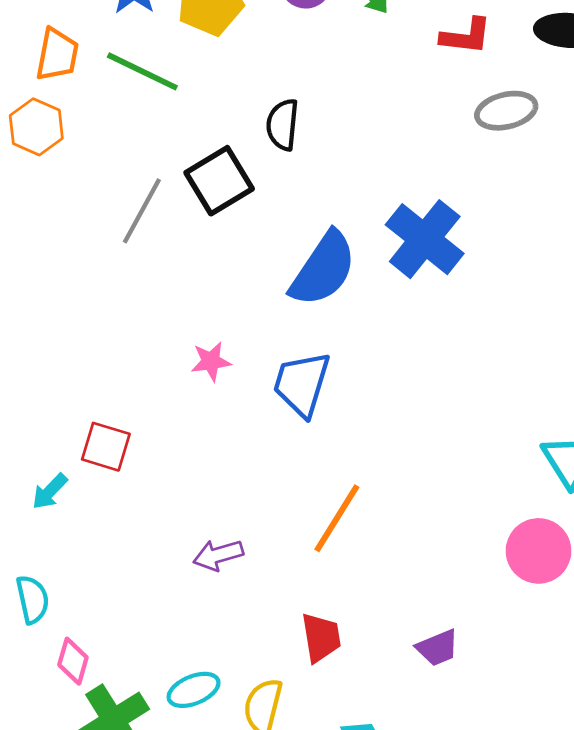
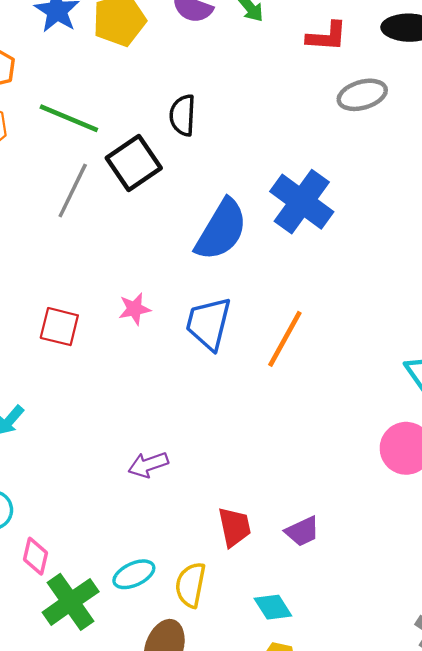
green line: (142, 71) -> (69, 118), moved
red square: (106, 447) -> (59, 327), moved
orange line: (337, 518) -> (285, 339), moved
purple trapezoid: (438, 648) -> (302, 531), moved

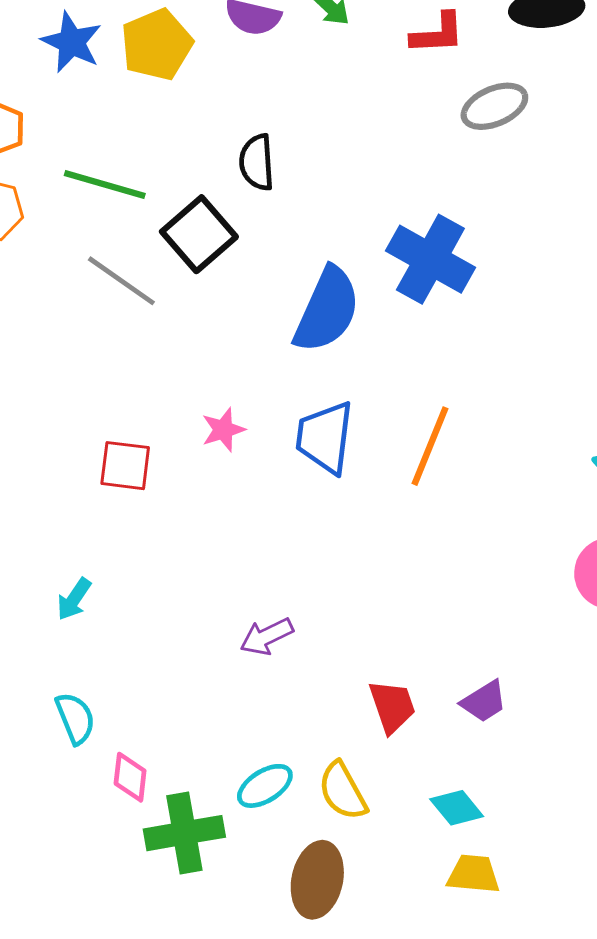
gray line: (73, 190) -> (121, 281), turned -74
yellow semicircle: (191, 585) -> (343, 791), turned -33
green cross: (71, 602) -> (184, 833), turned 32

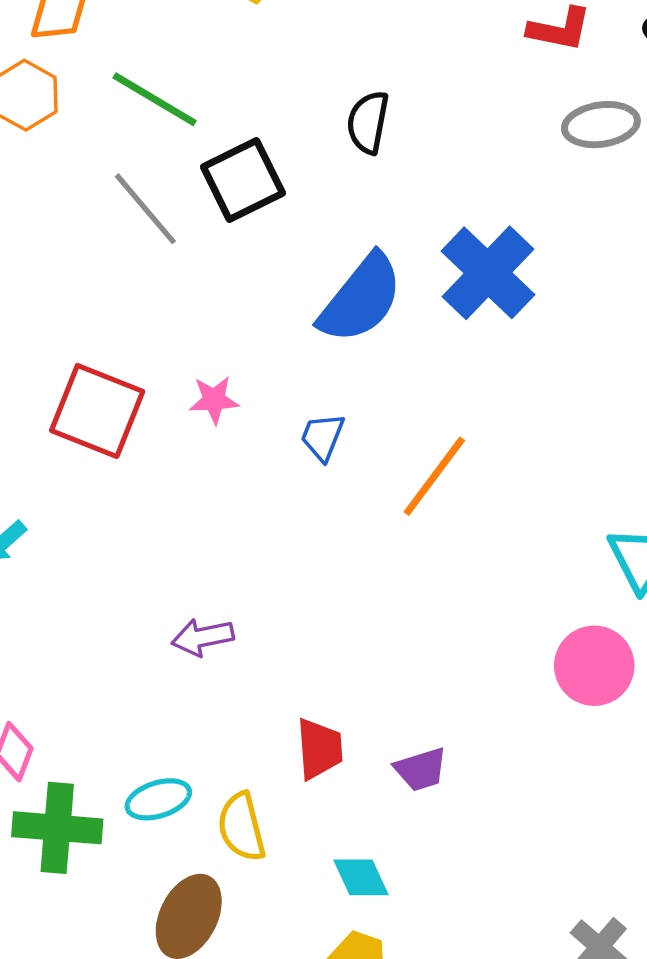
black semicircle: (257, 162) -> (368, 122), moved
blue trapezoid: (325, 437) -> (322, 437), size x0.6
red square: (125, 466) -> (97, 411), size x1.5

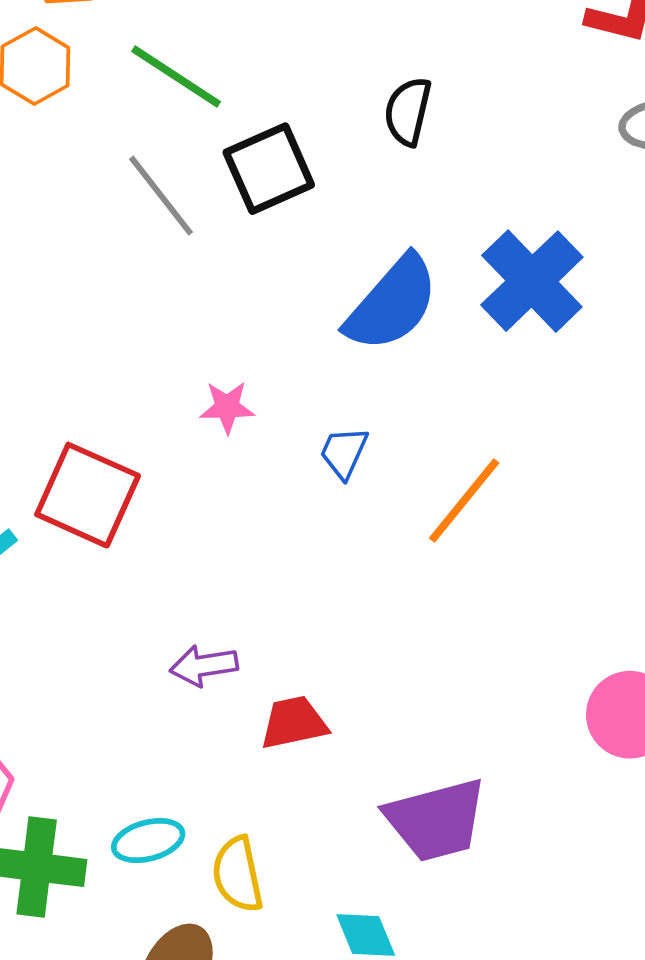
red square: (97, 411) -> (88, 495), moved
red trapezoid: (319, 749) -> (294, 723), moved, turned -100
purple trapezoid: (421, 769) -> (436, 820), size x1.8

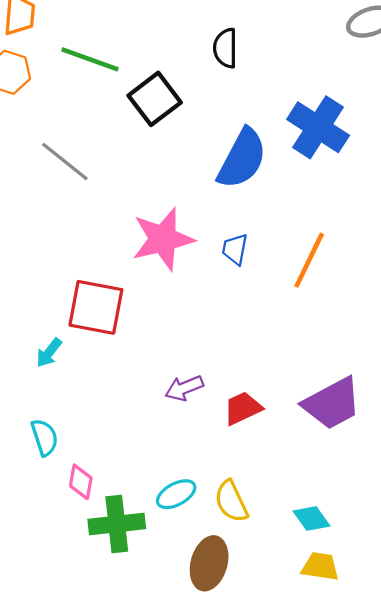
gray line: (161, 196) -> (65, 161), moved
pink star: (227, 407) -> (163, 239), size x2.0
purple trapezoid: (436, 820) -> (332, 403), moved

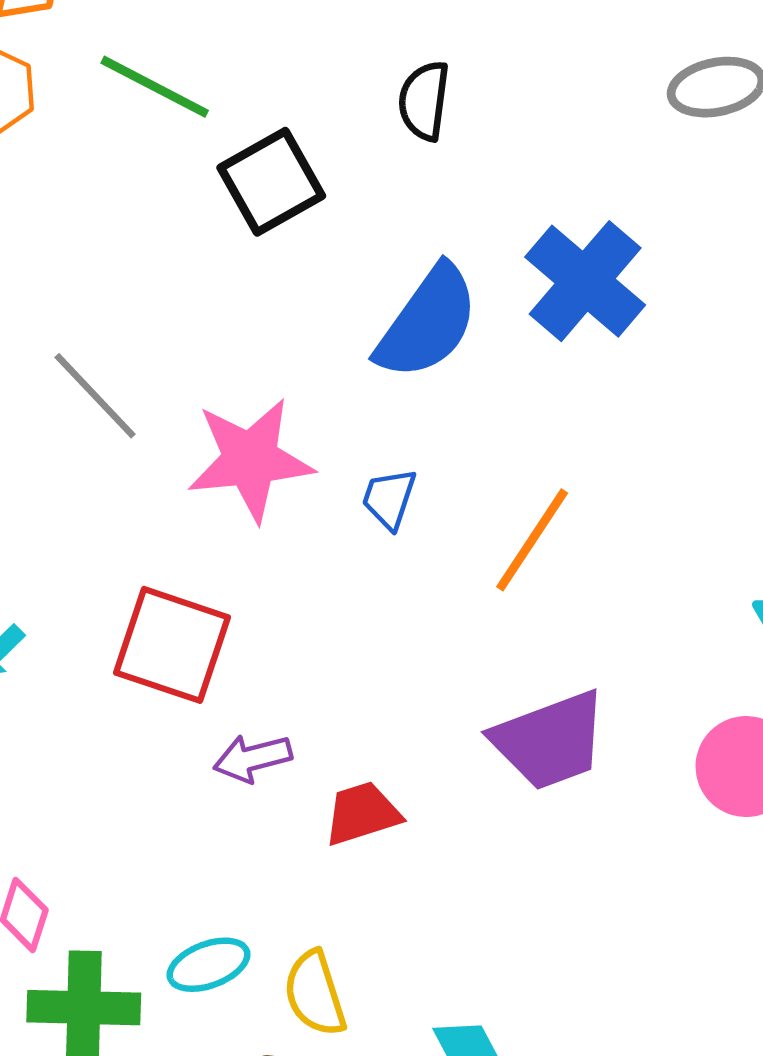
gray line: (65, 161) -> (95, 396), moved
red square: (96, 307) -> (172, 645), moved
purple trapezoid: (332, 403) -> (550, 740), moved

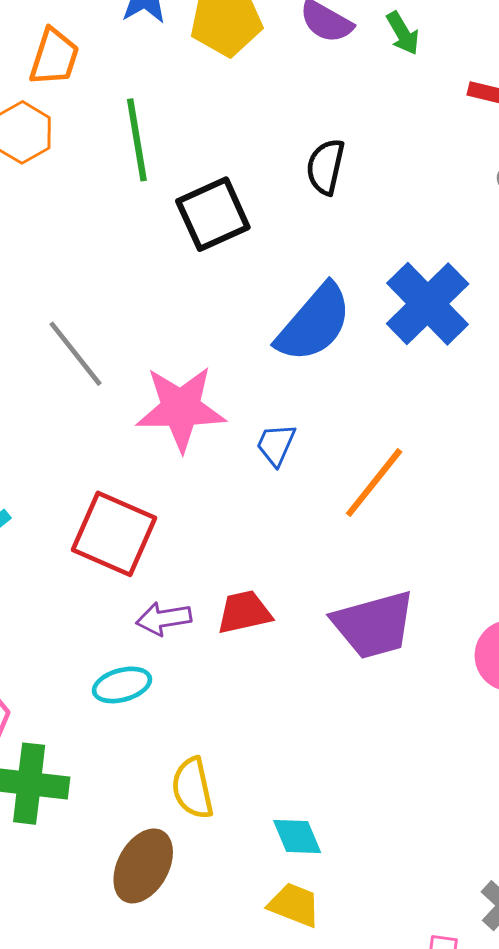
green line: (155, 87) -> (137, 140), turned 48
red trapezoid: (362, 813) -> (244, 612), moved
cyan ellipse: (209, 965) -> (122, 685), moved

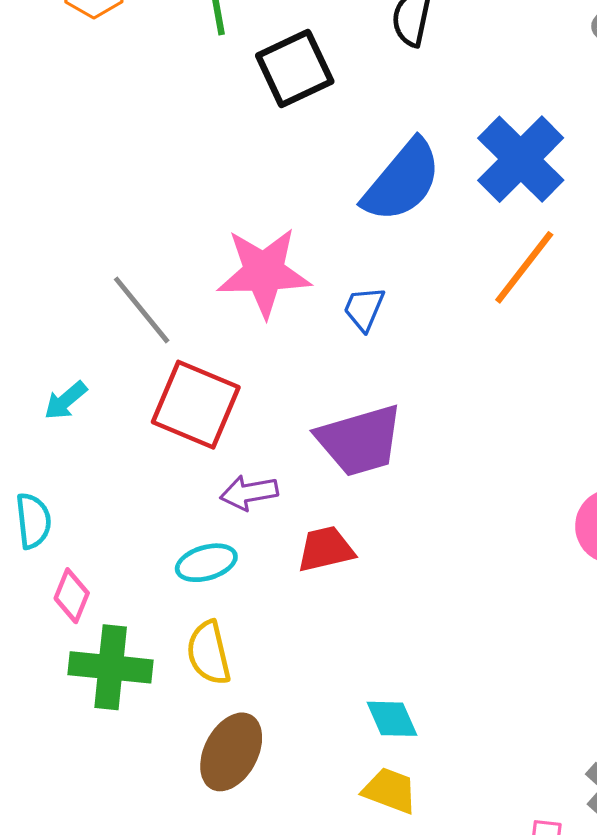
gray line: (76, 354) -> (142, 310), moved
orange line: (374, 483) -> (524, 267), moved
red trapezoid: (244, 612) -> (326, 549), moved
purple trapezoid: (374, 625) -> (360, 441), moved
yellow semicircle: (193, 788) -> (209, 653), moved

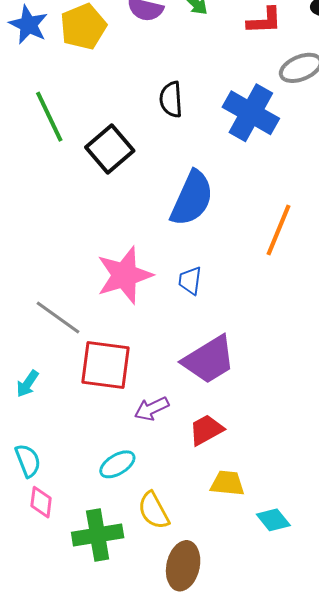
blue cross: (521, 159) -> (251, 113), moved
cyan ellipse: (206, 563) -> (117, 464), moved
pink diamond: (72, 596) -> (41, 502), moved
yellow trapezoid: (390, 790) -> (227, 483), moved

